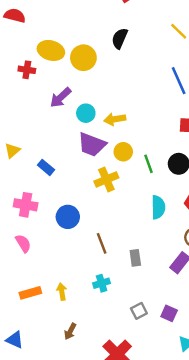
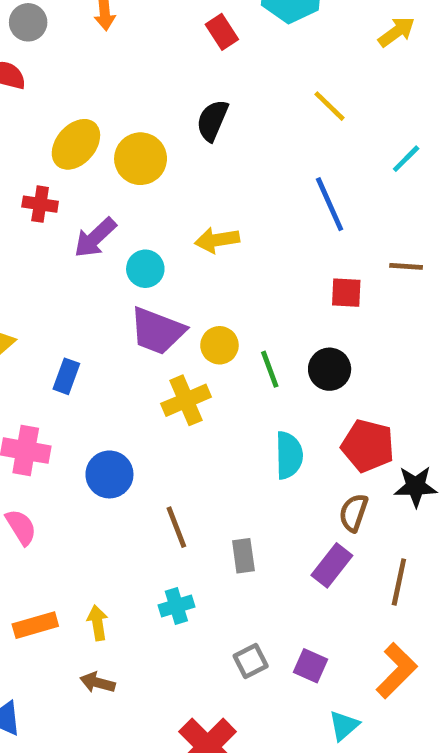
yellow ellipse: (51, 50) -> (76, 144), turned -65
red cross: (27, 70) -> (40, 204), moved
yellow arrow: (115, 119) -> (217, 240), moved
blue rectangle: (46, 167) -> (66, 376), turned 70
brown arrow: (70, 331) -> (97, 683), moved, turned 77

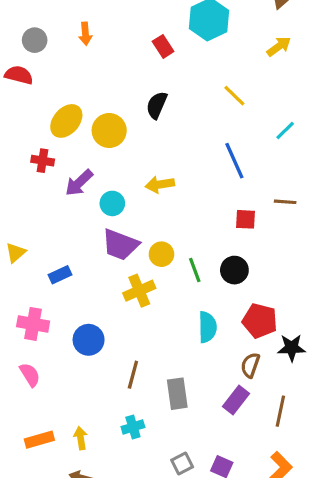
blue rectangle: (66, 376) -> (60, 275), turned 45
brown line: (176, 527) -> (133, 375), turned 36
gray rectangle: (243, 556) -> (177, 394), size x1.4

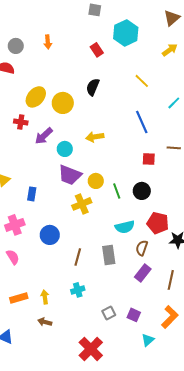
blue rectangle: (60, 275) -> (32, 194), turned -56
pink cross: (33, 324) -> (15, 225), turned -30
cyan semicircle: (207, 327) -> (125, 227), turned 78
brown semicircle: (250, 365) -> (142, 248), moved
gray rectangle: (177, 394) -> (109, 255), moved

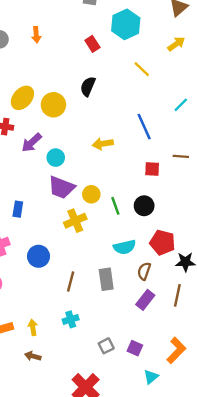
yellow line: (142, 81) -> (142, 69), moved
yellow arrow: (95, 137) -> (103, 144), moved
brown line: (171, 280) -> (177, 295), moved

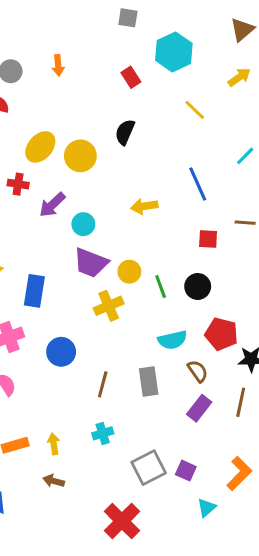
blue rectangle: (18, 209) -> (34, 291), size x1.5
brown semicircle: (144, 271) -> (198, 371), turned 126
gray square: (106, 346) -> (149, 468), size x1.6

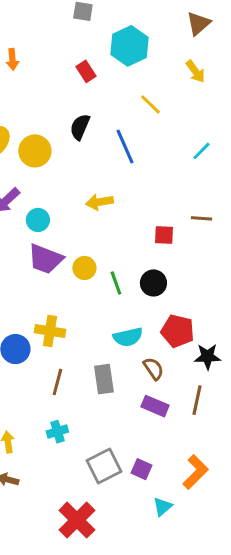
yellow arrow: (239, 77) -> (195, 71), turned 90
blue line: (198, 184) -> (125, 146), moved
yellow cross: (109, 306) -> (50, 331), moved, turned 32
purple rectangle: (199, 408) -> (155, 406), turned 75

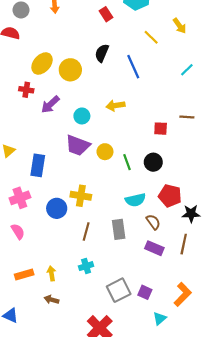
yellow arrow: (195, 71) -> (180, 26), moved
cyan circle: (38, 220) -> (82, 116), moved

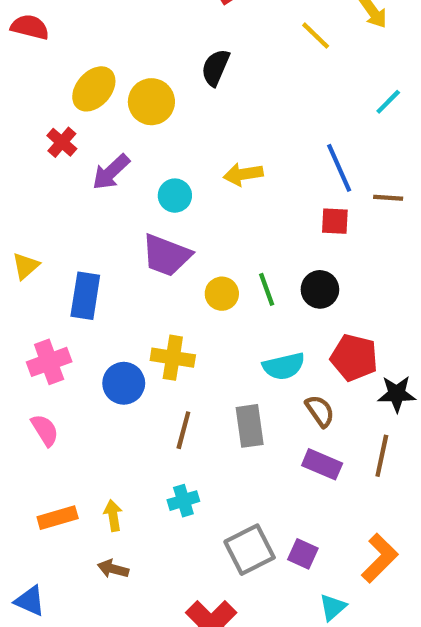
blue line: (133, 67) -> (339, 168), moved
red cross: (26, 90) -> (62, 142), turned 32
yellow circle: (105, 152) -> (222, 294), moved

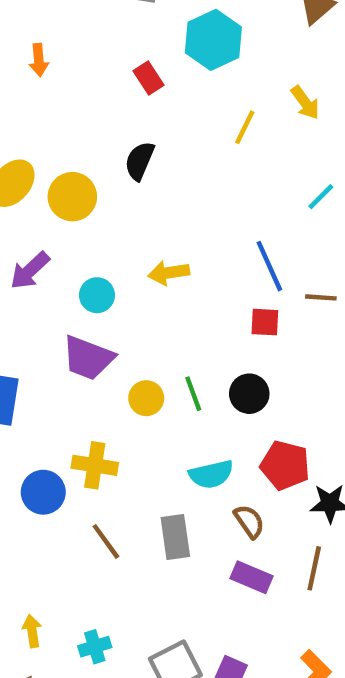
yellow line: (316, 36) -> (245, 127), turned 72
brown line: (183, 430) -> (106, 541), turned -51
cyan cross: (183, 501) -> (95, 647), moved

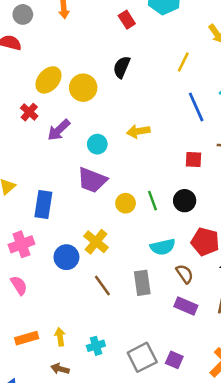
yellow line: (245, 127) -> (183, 62), moved
blue line: (269, 266) -> (196, 107), moved
yellow cross: (95, 465) -> (96, 242), turned 30

